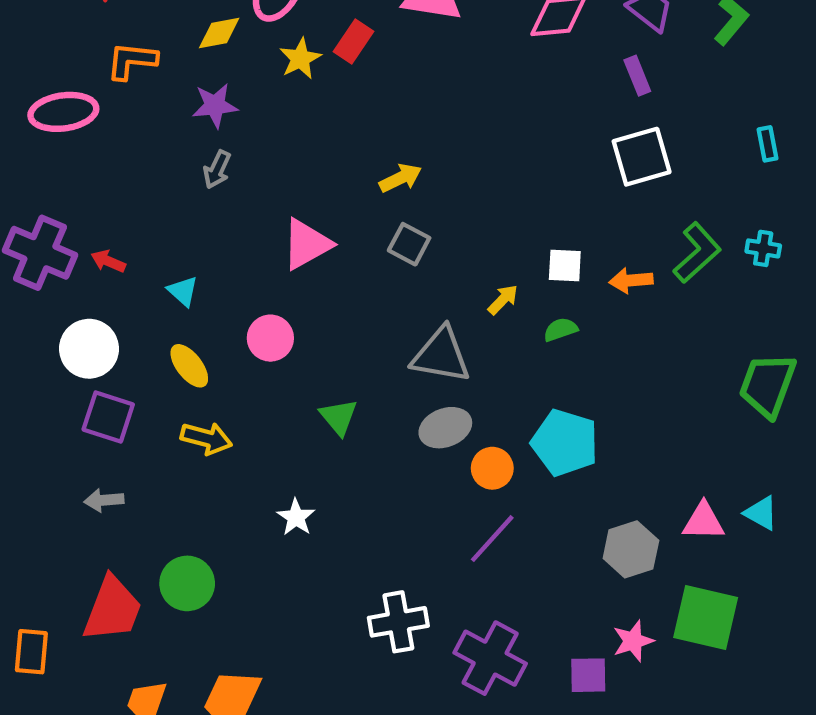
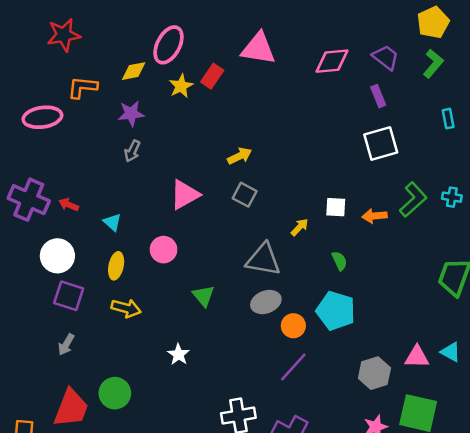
cyan rectangle: (767, 144) -> (448, 119), moved
green semicircle: (561, 330) -> (340, 261), moved, turned 84
yellow ellipse: (189, 366) -> (116, 266), turned 50
gray arrow: (104, 500) -> (66, 344), turned -55

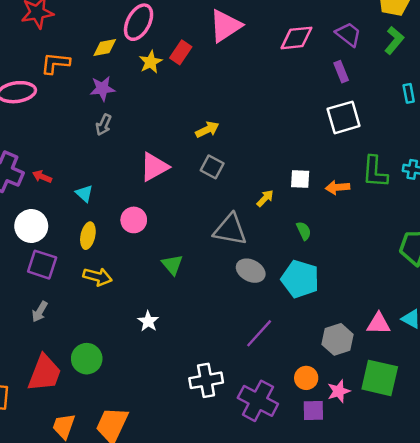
pink triangle: (258, 49) -> (225, 26), turned -42
green L-shape: (413, 200) -> (375, 172), turned 136
gray ellipse: (266, 302) -> (251, 271), moved, turned 48
orange circle: (293, 326) -> (306, 378), moved

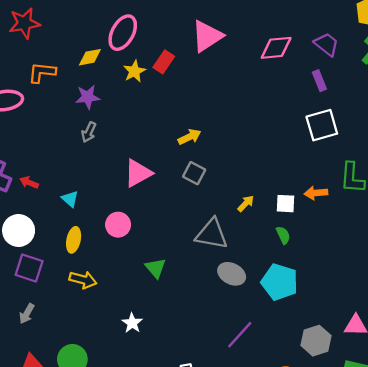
white square: (300, 179) -> (285, 204), moved

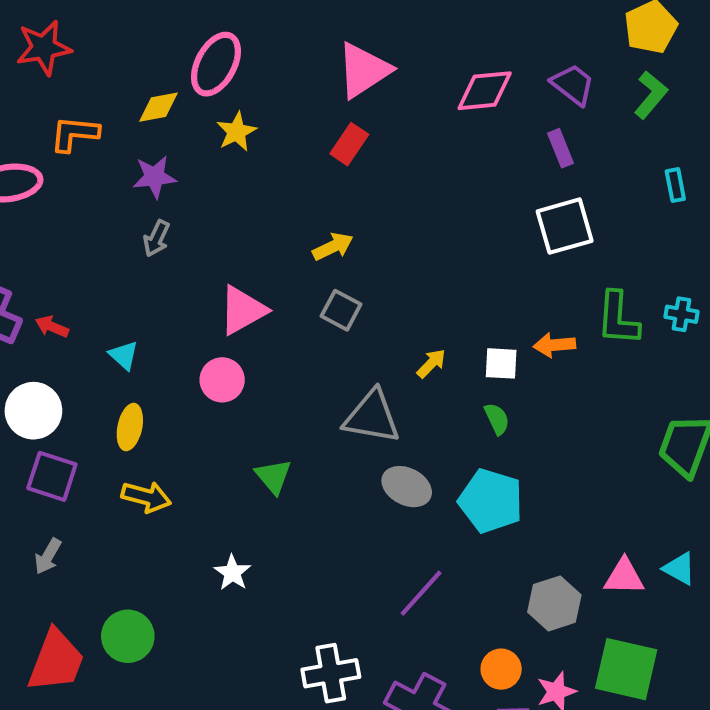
red rectangle: (164, 62) -> (349, 144), moved
pink circle: (118, 225) -> (222, 380), moved

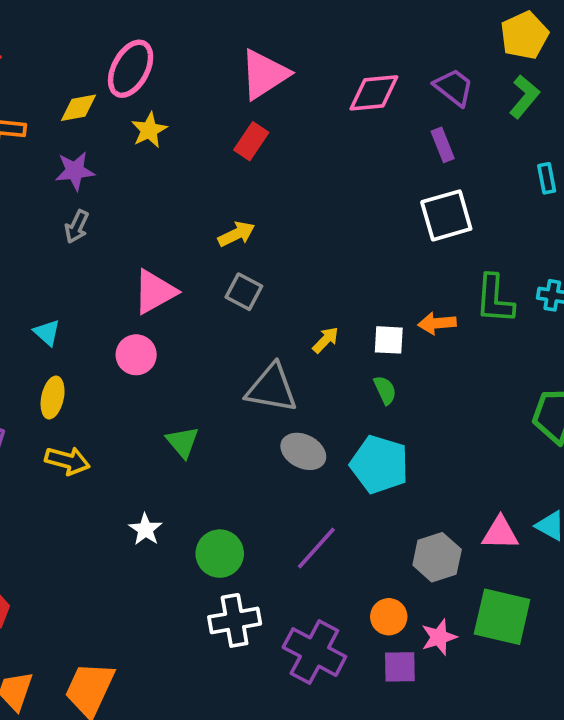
green circle: (128, 636) -> (220, 554), moved

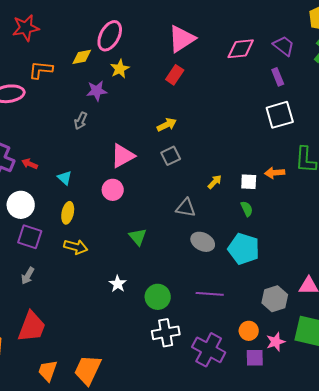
purple star: (75, 171) -> (97, 91), moved
gray square: (244, 292) -> (171, 156), turned 36
gray triangle: (272, 388) -> (186, 208), size x0.7
purple line: (316, 548) -> (210, 294), turned 52

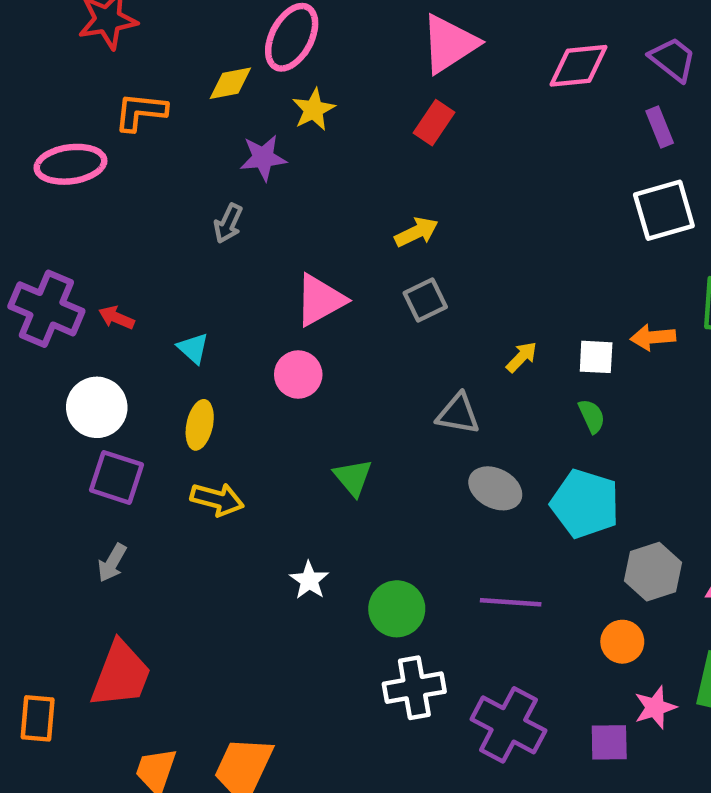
gray hexagon: (275, 299) -> (653, 572), moved
orange circle: (249, 331) -> (622, 642), moved

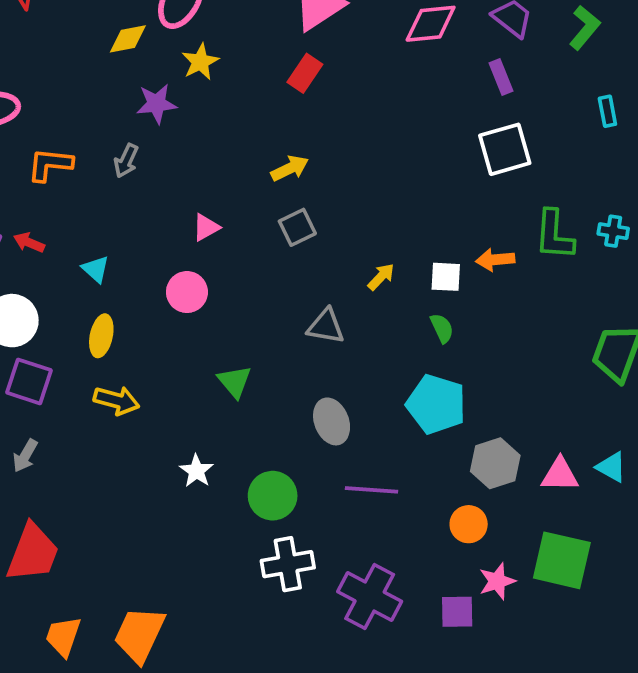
orange L-shape: (141, 112) -> (50, 165), moved
pink triangle: (320, 300) -> (206, 227), size x0.6
gray ellipse: (495, 488) -> (332, 421), moved, turned 42

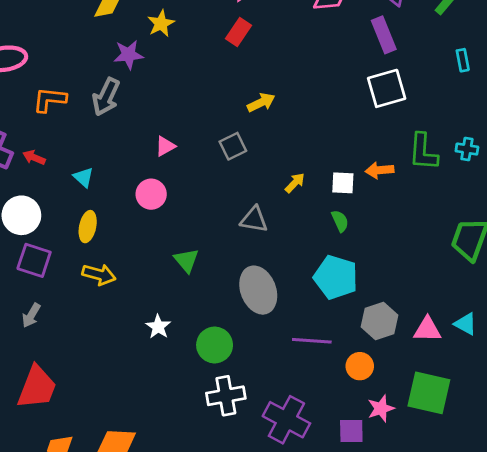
purple rectangle: (501, 77) -> (384, 35), size x1.4
gray arrow: (126, 161) -> (106, 97), size x1.5
yellow arrow: (290, 168) -> (261, 102), moved
gray ellipse: (332, 421) -> (258, 290), size x1.4
purple line: (372, 490) -> (312, 341), moved

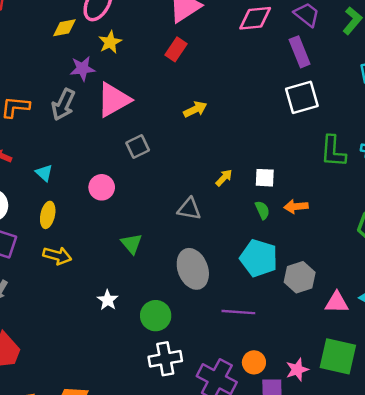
pink triangle: (165, 146) -> (114, 100), moved, size x2.0
gray square: (233, 146) -> (138, 147), moved
orange arrow: (379, 170) -> (296, 206), moved
gray hexagon: (379, 321) -> (300, 277), moved
orange circle: (360, 366) -> (254, 362), moved

